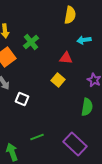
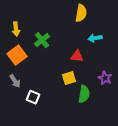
yellow square: (58, 80) -> (69, 78), turned 32
green semicircle: (87, 107) -> (84, 94), moved

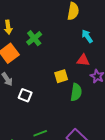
cyan arrow: (95, 38) -> (87, 36), turned 64
red triangle: (77, 56) -> (83, 60), moved

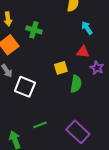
green cross: (34, 38) -> (34, 30), turned -35
white square: (25, 95) -> (25, 87), size x1.5

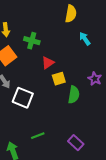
red triangle: (83, 52) -> (48, 63), moved, turned -40
purple rectangle: (78, 132) -> (76, 143), size x0.7

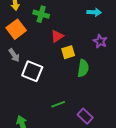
cyan arrow: (85, 39) -> (94, 12), turned 128
purple star: (95, 79) -> (100, 41), moved
green line: (38, 136) -> (58, 104), moved

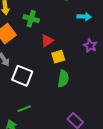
green semicircle: (83, 68) -> (63, 79), moved
green line: (58, 104) -> (24, 109), moved

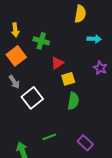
white square: (22, 76) -> (32, 98), turned 30
green line: (24, 109) -> (49, 137), moved

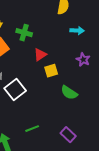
green semicircle: (73, 101) -> (69, 93), moved, turned 114

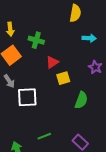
white square: (15, 90) -> (27, 97), turned 35
green semicircle: (69, 93) -> (81, 100), turned -102

